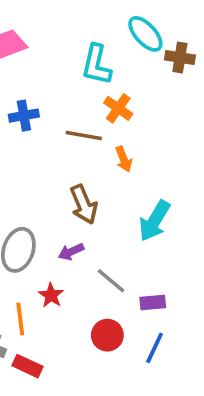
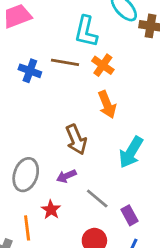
blue cross: (24, 116) -> (30, 71), turned 30
brown line: (84, 136) -> (65, 62), moved
orange arrow: (124, 159) -> (107, 104), size x1.4
purple rectangle: (153, 303) -> (129, 215), turned 66

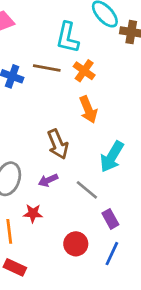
gray line: (97, 198) -> (87, 190), moved
red star: (51, 210) -> (33, 213), turned -30

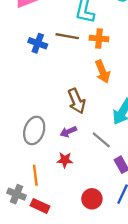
orange cross: (84, 71) -> (99, 39), turned -30
red star: (33, 213) -> (65, 160), moved
red circle: (76, 244) -> (92, 199), moved

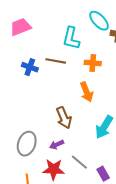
orange cross: (99, 39) -> (93, 63), moved
gray line: (101, 140) -> (79, 162), moved
red star: (65, 160) -> (54, 169), size x1.5

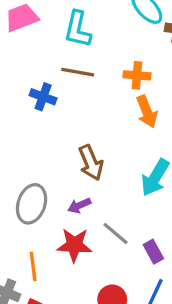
cyan L-shape: (71, 38) -> (78, 29), moved
blue cross: (30, 67) -> (43, 97), moved
orange arrow: (87, 92) -> (147, 112), moved

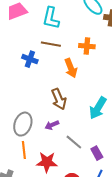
orange arrow: (147, 112) -> (71, 68), moved
red star: (74, 245) -> (47, 162), moved
orange line: (33, 266) -> (24, 150), moved

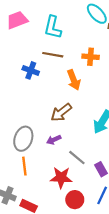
brown arrow: (59, 99) -> (61, 112), turned 75
red star: (47, 162) -> (61, 178), moved

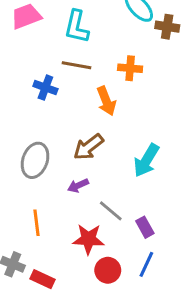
gray ellipse: (23, 139) -> (35, 160), moved

